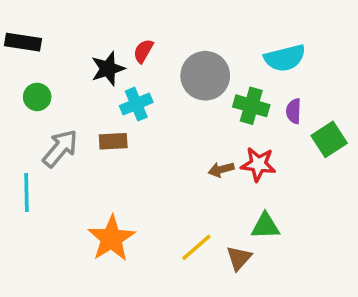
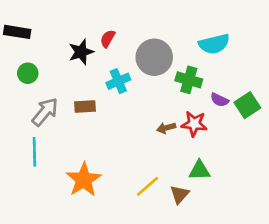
cyan cross: (136, 104) -> (118, 81), moved
purple semicircle: (294, 111) -> (219, 100), moved, turned -66
cyan line: (27, 193) -> (34, 152), moved

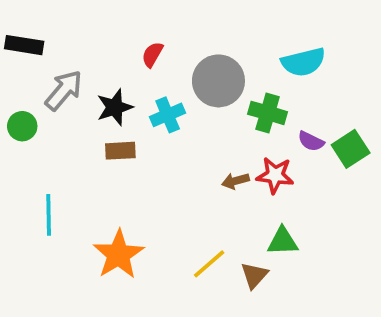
black star: (81, 52) -> (115, 107), moved
green circle: (28, 73) -> (22, 126), moved
gray arrow: (45, 112) -> (64, 90), moved

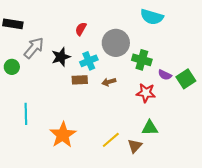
cyan semicircle: (303, 62) -> (152, 17), moved, turned 30
brown rectangle: (120, 151) -> (80, 80), moved
brown arrow: (235, 181) -> (109, 82), moved

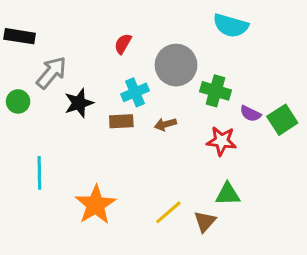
black star: (61, 57) -> (79, 103), moved

